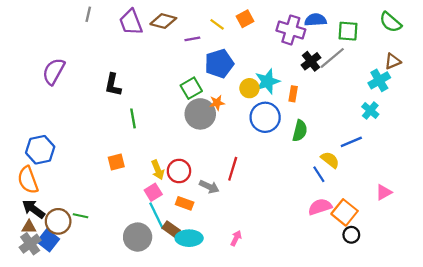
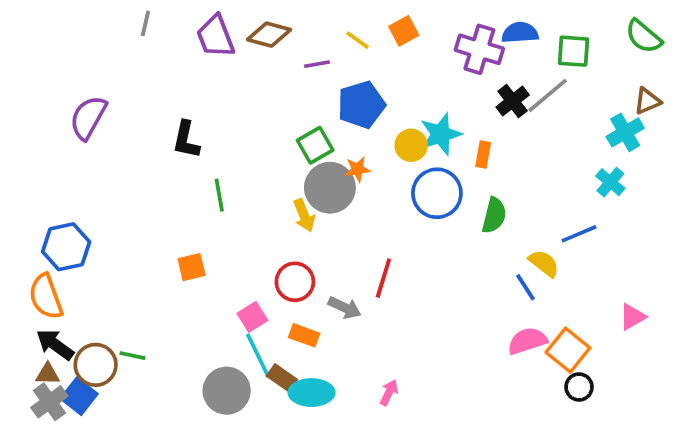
yellow arrow: (158, 170) -> (304, 215), moved

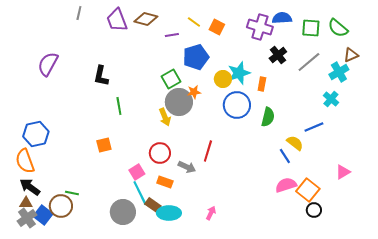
orange square: (404, 31) -> (217, 27), moved, turned -35
green semicircle: (644, 36) -> (338, 28), moved
gray line: (548, 95) -> (309, 62), moved
brown circle: (96, 365) -> (61, 206), moved

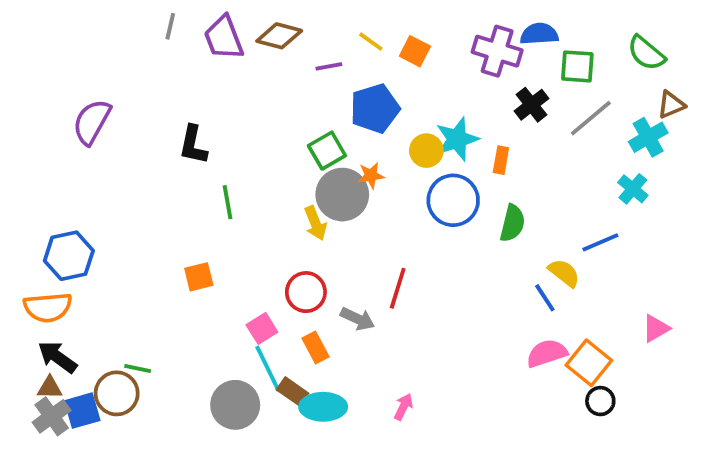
gray line: (79, 13) -> (170, 26), moved
green square: (311, 28) -> (577, 66), moved
orange semicircle: (25, 161) -> (48, 307), turned -75
orange rectangle: (165, 182) -> (315, 348), turned 42
blue square: (43, 215) -> (82, 411), turned 36

